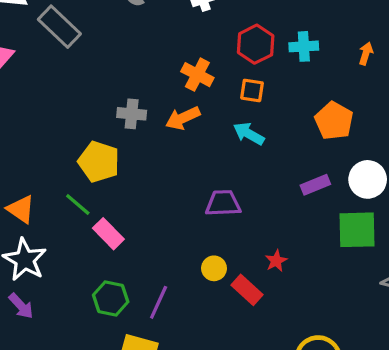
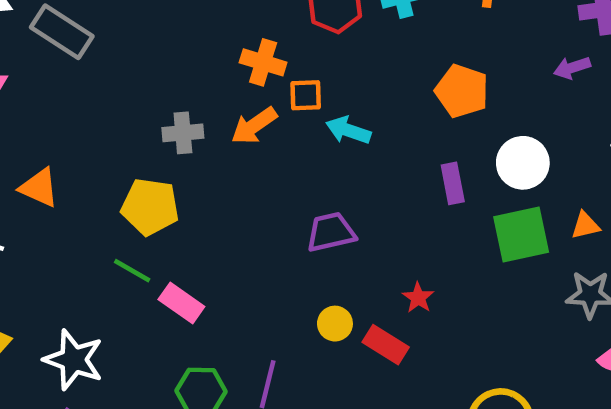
orange square: (252, 90) -> (306, 95), moved
purple rectangle: (315, 185) -> (453, 183), turned -68
orange triangle: (21, 209) -> (39, 188), moved

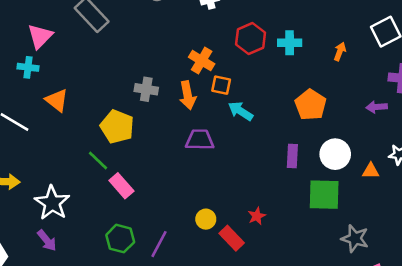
orange arrow: (254, 126) -> (188, 95), turned -80
orange triangle: (585, 226) -> (371, 171), moved
purple trapezoid: (331, 232) -> (200, 140), moved

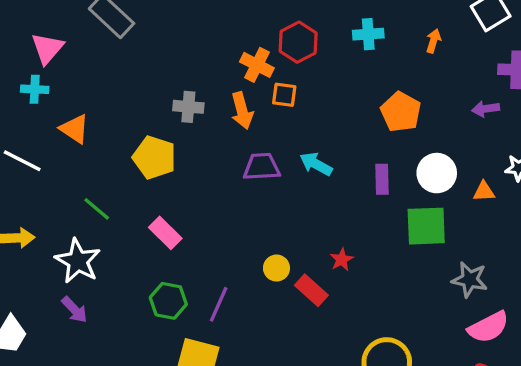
red hexagon: (251, 39) -> (298, 42), moved
cyan arrow: (241, 111) -> (316, 164), moved
green line: (98, 160) -> (97, 209), moved

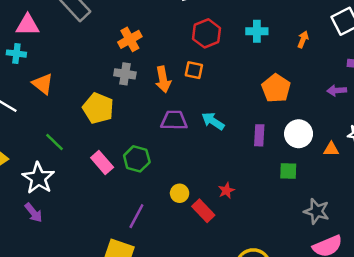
pink triangle: (47, 48) -> (28, 25), turned 45
orange cross: (257, 65) -> (130, 39), moved, turned 30
green square: (426, 226) -> (288, 171), size x0.6
green hexagon: (168, 301) -> (137, 159), moved

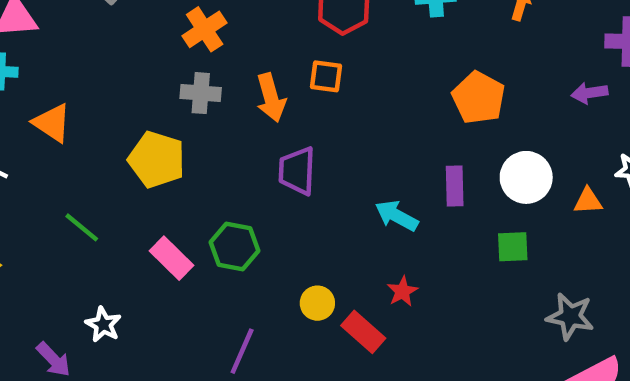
purple trapezoid: (174, 120) -> (297, 171), turned -84
cyan arrow: (213, 121) -> (397, 216), moved
white star: (38, 178) -> (103, 324), moved, size x0.6

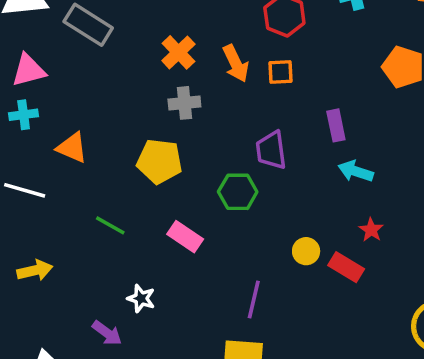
orange arrow: (271, 98) -> (236, 63), moved
purple rectangle: (455, 186) -> (336, 125), moved
green hexagon: (234, 247) -> (238, 192), moved

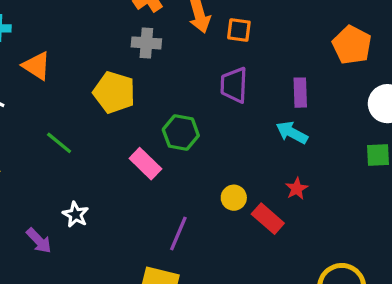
purple rectangle: (336, 125) -> (300, 93), moved
purple trapezoid: (271, 150) -> (234, 85), moved
pink rectangle: (185, 237) -> (145, 164), moved

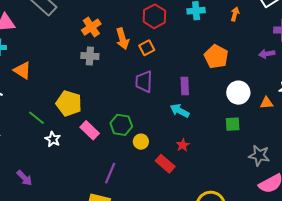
orange square: (239, 30) -> (147, 48), turned -35
yellow pentagon: (114, 92) -> (69, 103), moved
green hexagon: (181, 133) -> (121, 125), moved
yellow circle: (234, 198) -> (141, 142), moved
white star: (76, 215) -> (53, 139), moved

